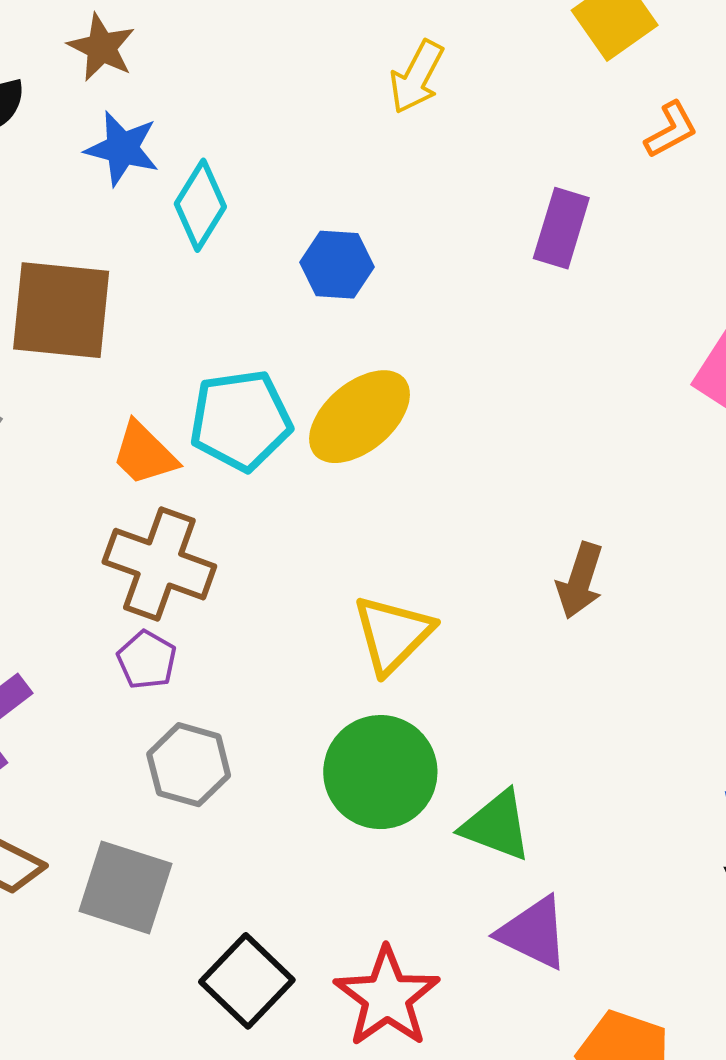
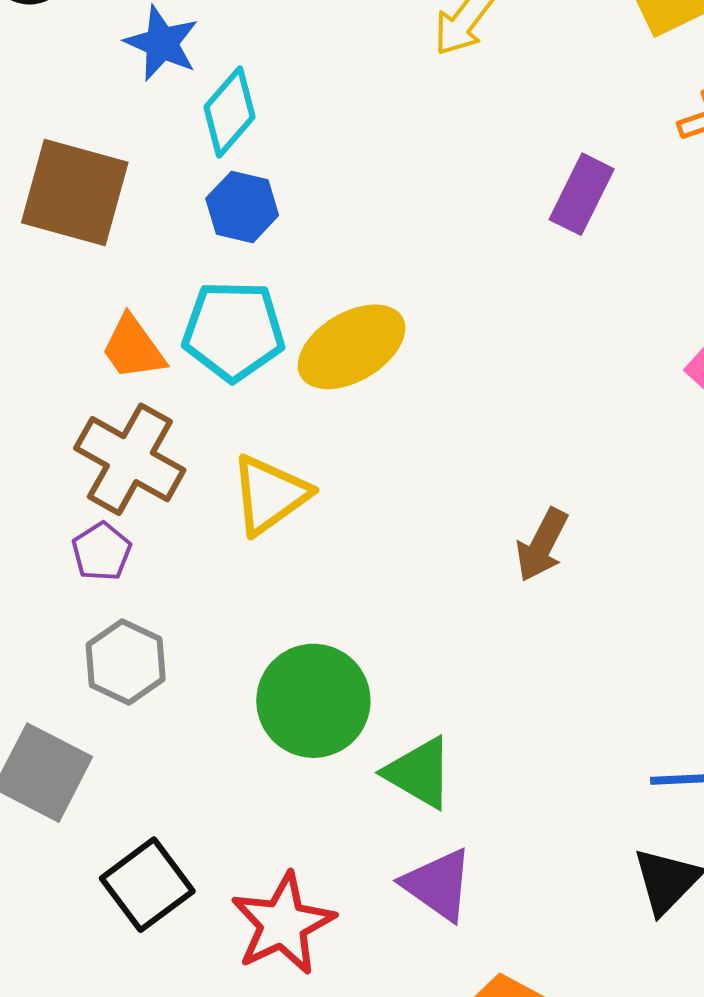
blue hexagon: (337, 265) -> (242, 207), moved
yellow triangle: (393, 634) -> (270, 495), moved

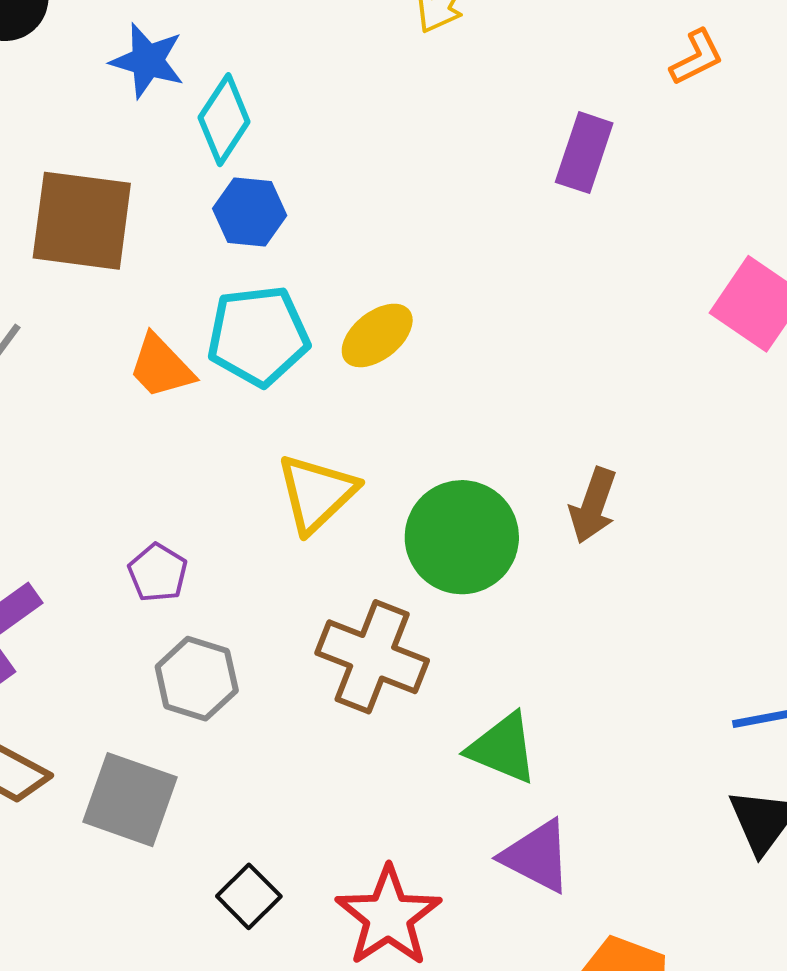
yellow ellipse: (352, 347) -> (377, 335), size x0.7
brown cross: (130, 459) -> (372, 657), moved
green circle: (313, 701) -> (462, 537), moved
black square: (147, 885) -> (249, 896), size x0.7

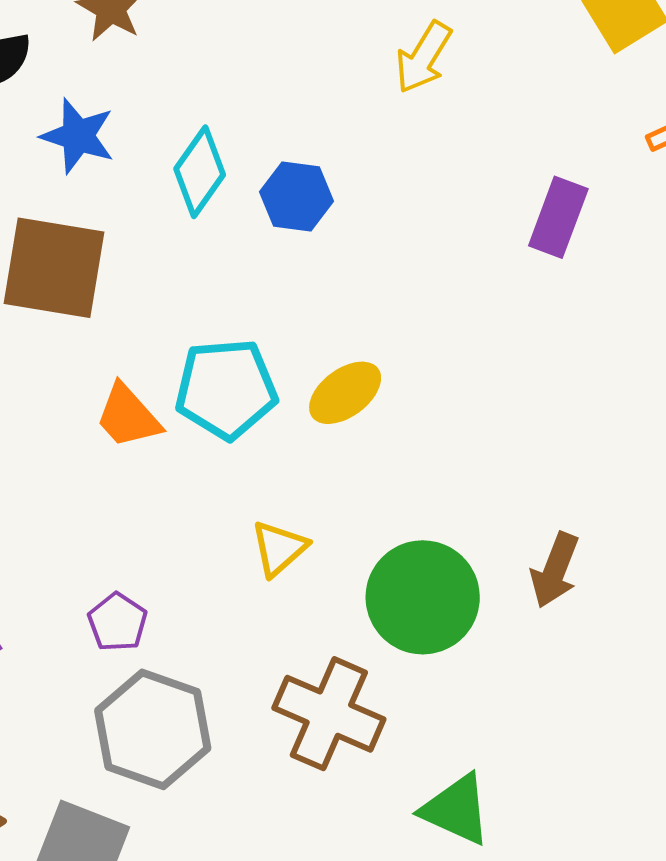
blue star: (147, 61) -> (78, 136), moved
blue hexagon: (250, 212) -> (296, 196), moved
yellow triangle: (317, 493) -> (279, 548), size x0.7
gray hexagon: (197, 679) -> (153, 729), size x1.4

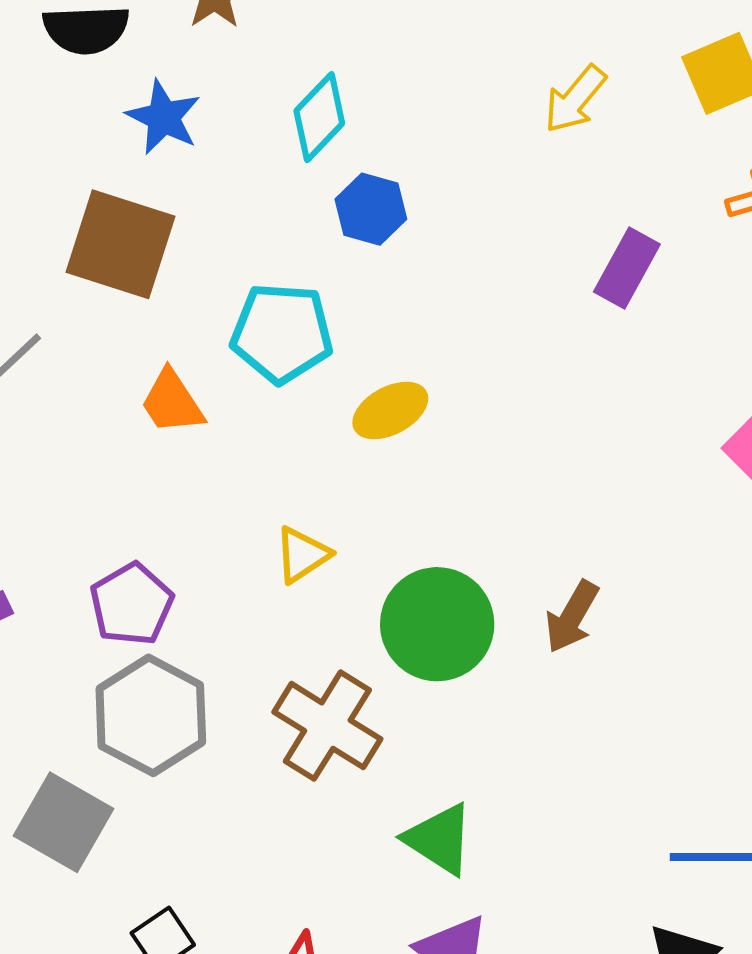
yellow arrow: (423, 57) -> (575, 99), moved
cyan diamond: (200, 172) -> (319, 117), moved
cyan pentagon: (226, 389) -> (282, 333), moved
purple pentagon: (117, 622) -> (132, 604), size x1.4

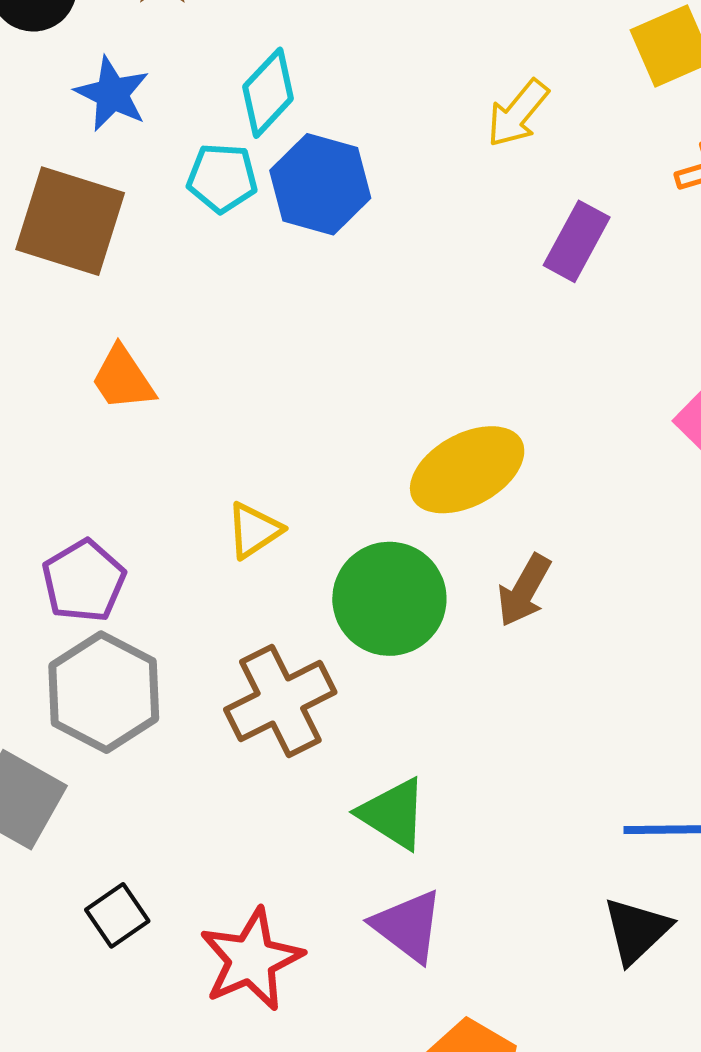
yellow arrow: (575, 99) -> (518, 113), moved
blue hexagon: (371, 209) -> (320, 184), size x1.4
cyan pentagon: (282, 333) -> (222, 178), moved, size x0.7
yellow ellipse: (390, 410) -> (467, 470), moved, size x1.5
brown cross: (327, 726) -> (280, 701), turned 32

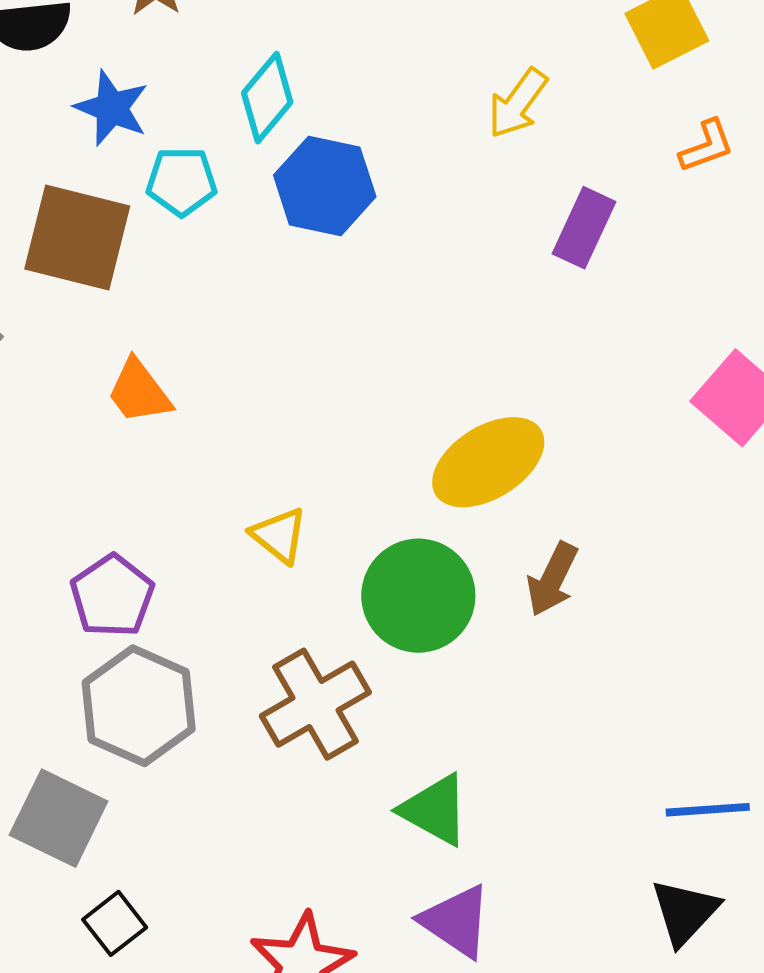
cyan pentagon: (222, 178) -> (182, 181), moved
yellow triangle: (254, 530) -> (279, 535), turned -44
black square: (117, 915) -> (115, 923), moved

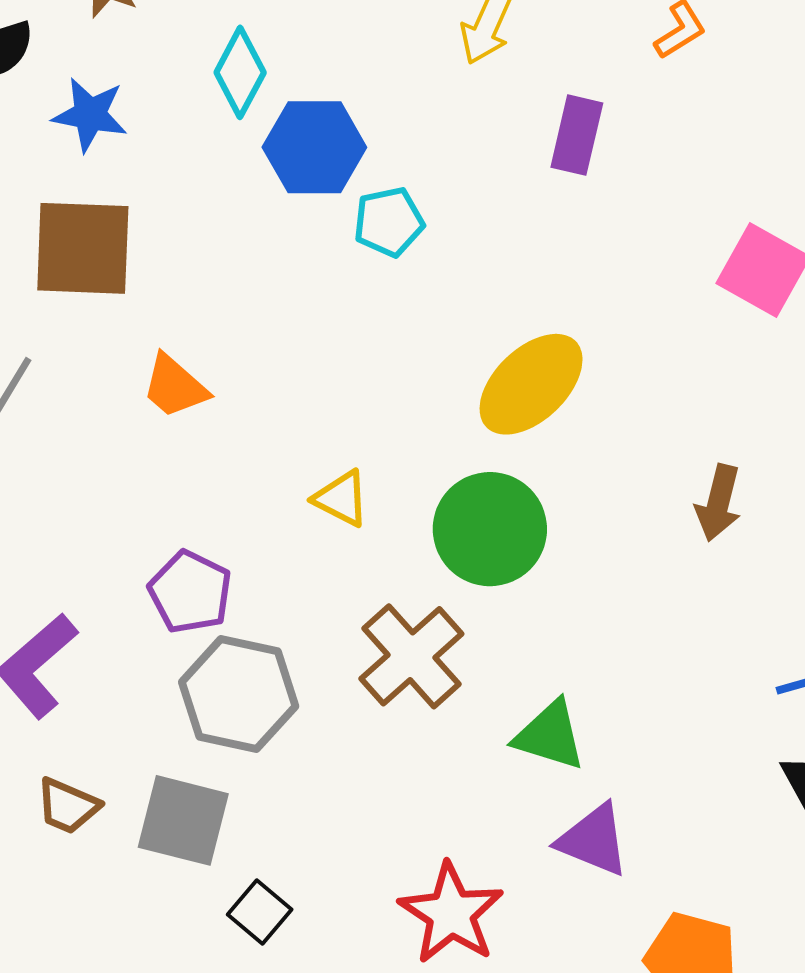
cyan pentagon: (182, 181) -> (389, 222), moved
brown arrow: (552, 579) -> (718, 503), moved

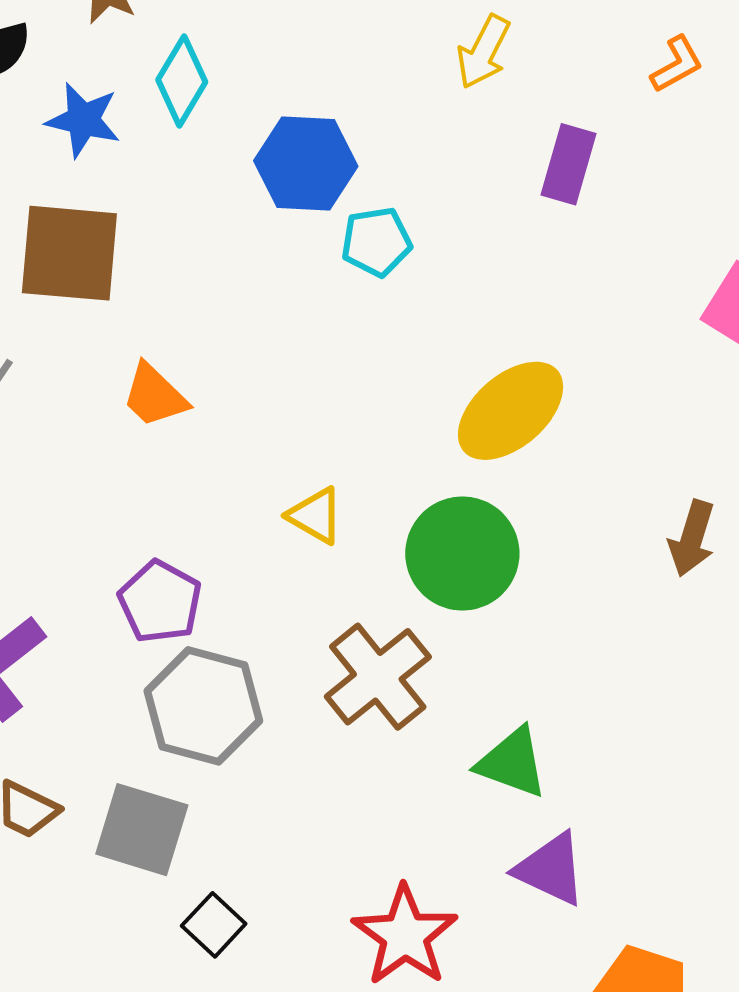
cyan diamond: (240, 72) -> (182, 81), moved

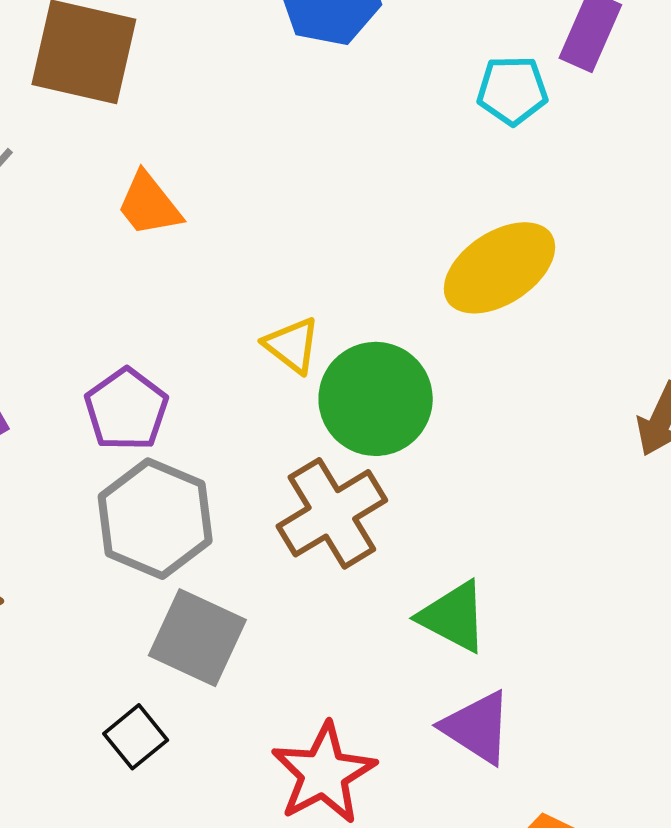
cyan pentagon: (376, 242) -> (512, 90), moved
green circle: (462, 554) -> (376, 399), moved
gray square: (142, 830) -> (197, 638), moved

